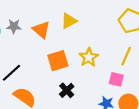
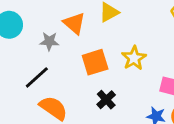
gray star: (14, 26) -> (49, 41), moved

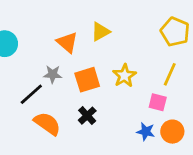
gray star: (49, 41) -> (53, 74), moved
black cross: (106, 100) -> (87, 116), moved

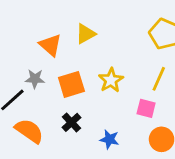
blue star: (146, 132) -> (109, 139), moved

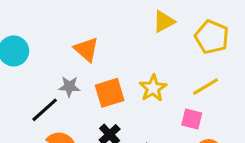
yellow triangle: (86, 34) -> (164, 22), moved
yellow line: (159, 79) -> (206, 87), turned 35

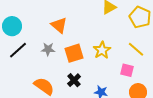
yellow line: (206, 87) -> (136, 49), turned 72
black line: (45, 110) -> (18, 50), moved

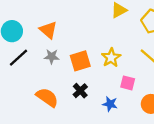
orange triangle: (59, 25) -> (48, 30), moved
pink square: (127, 70) -> (128, 83), moved

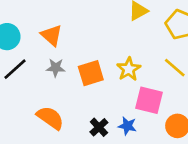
pink square: (128, 83) -> (149, 100), size x1.5
black cross: (80, 91) -> (99, 127), moved

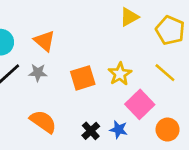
gray star: (56, 68) -> (38, 73), moved
pink square: (149, 100) -> (140, 104), turned 32

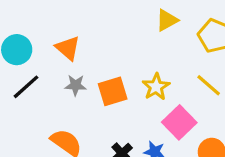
gray star: (38, 73) -> (76, 85), moved

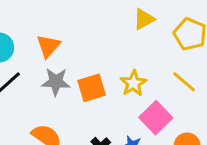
orange triangle: (68, 48) -> (48, 46), turned 30
gray star: (76, 85) -> (56, 82), size x1.4

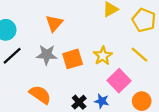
orange triangle: (48, 46) -> (54, 23), moved

